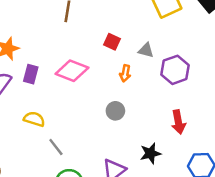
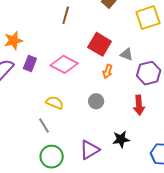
red square: (112, 42) -> (100, 44), size x1.6
yellow semicircle: (34, 119) -> (55, 103), moved
red arrow: (178, 122) -> (139, 105), moved

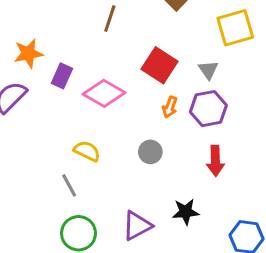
gray triangle: (127, 54) -> (208, 70), moved, turned 32
purple rectangle: (30, 64) -> (62, 76), moved
purple hexagon: (149, 73) -> (208, 109), moved

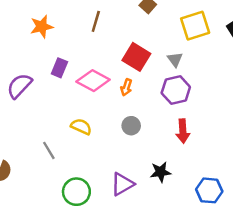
orange star: (28, 53) -> (42, 27), moved
orange arrow: (170, 107) -> (126, 87), moved
gray line: (69, 185) -> (49, 150), moved

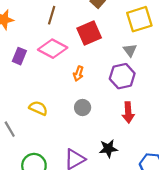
red square: (136, 57) -> (89, 33), moved, turned 35
gray triangle: (175, 59) -> (130, 50), moved
pink diamond: (93, 81) -> (53, 49), moved

